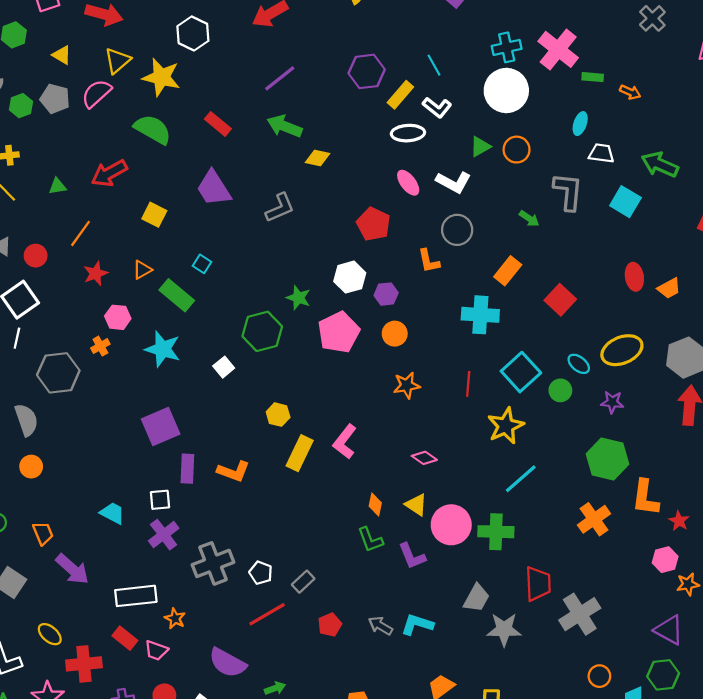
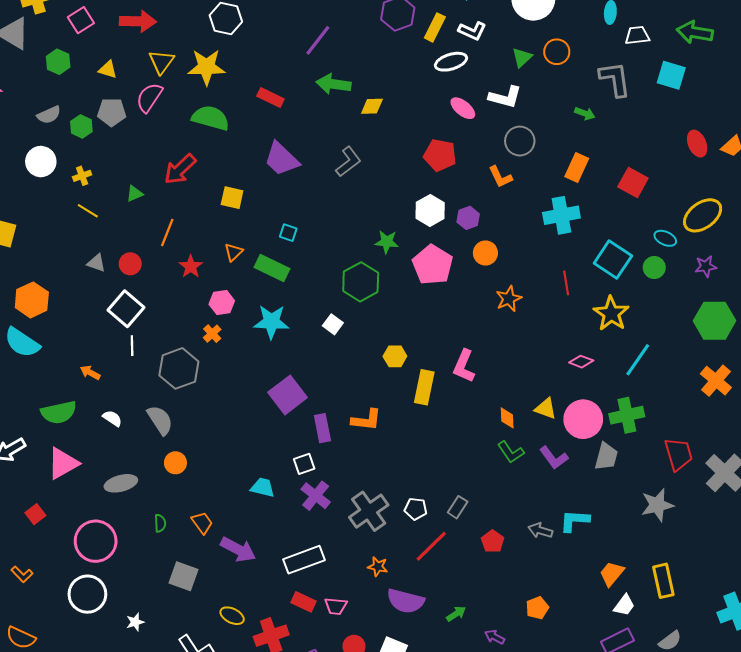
pink diamond: (424, 458) -> (581, 362), moved
gray trapezoid: (476, 598) -> (606, 456), moved
orange star: (175, 619) -> (378, 567), moved

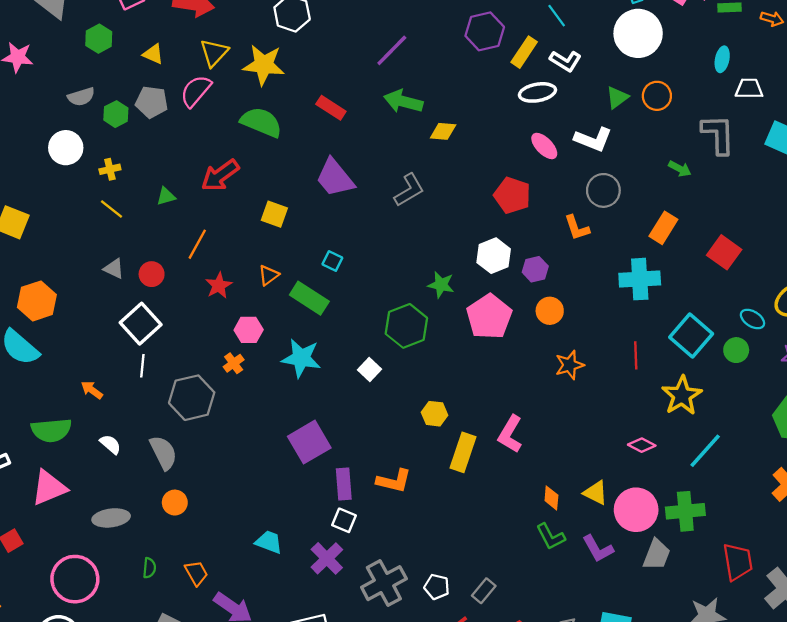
white square: (304, 464) -> (344, 520), moved, turned 35

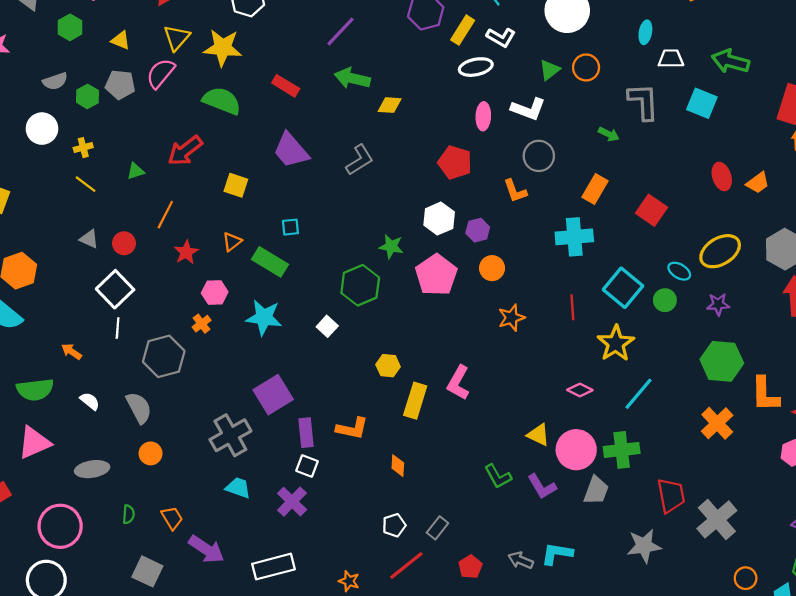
pink ellipse: (544, 146) -> (483, 116), turned 48
cyan square: (332, 261) -> (290, 227), turned -30
orange diamond: (551, 498) -> (398, 466), moved
gray cross: (384, 583) -> (230, 435), moved
white pentagon: (437, 587) -> (394, 525), turned -30

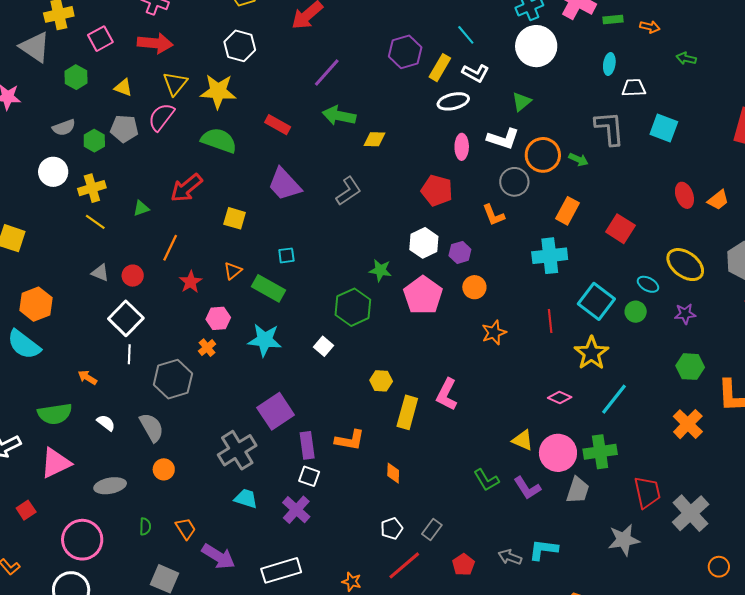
green arrow: (731, 61) -> (686, 58), moved, size x0.6
orange circle: (586, 67) -> (543, 155), moved, size x1.4
yellow cross: (83, 148) -> (92, 188), size x1.5
yellow ellipse: (720, 251) -> (685, 265), turned 69
green hexagon: (722, 361) -> (690, 367), size x0.7

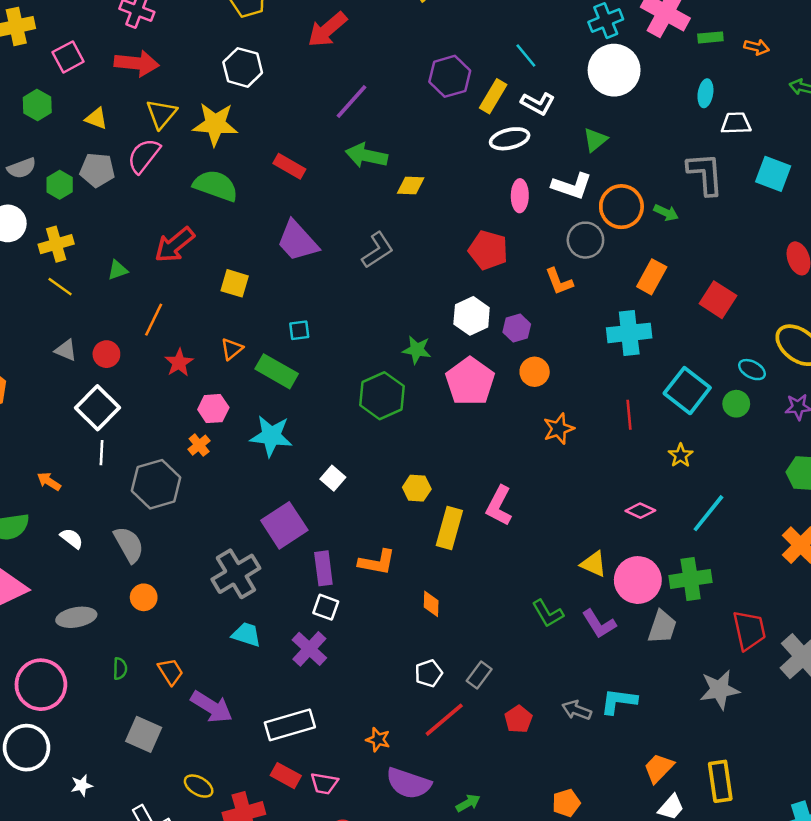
white square: (323, 346) -> (333, 478), moved
yellow star: (591, 353) -> (681, 455), size x0.6

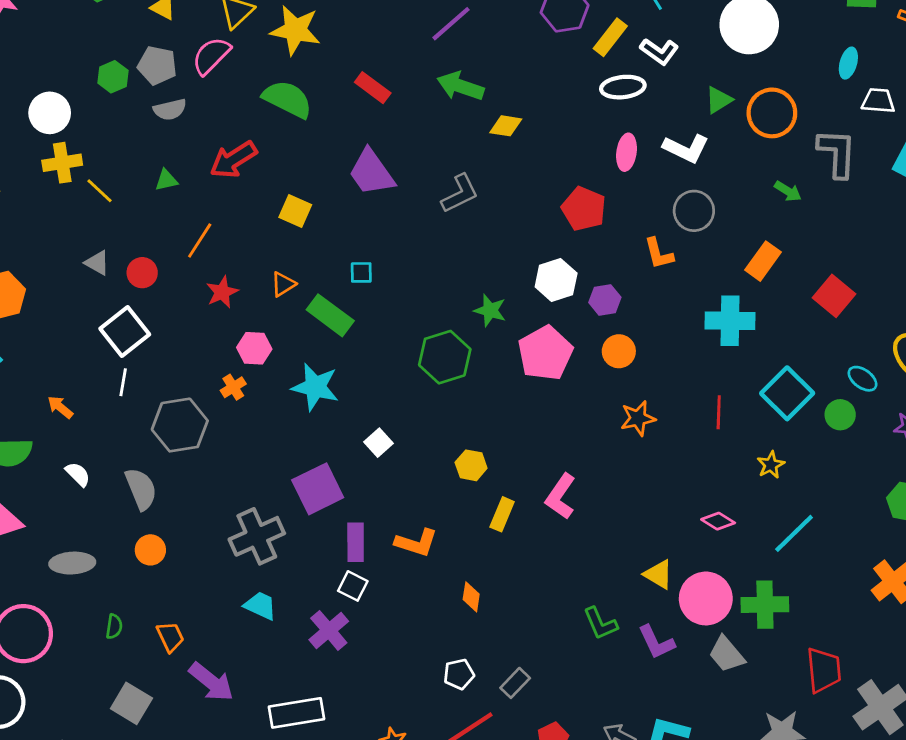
gray semicircle: (22, 168) -> (170, 110), moved
orange circle: (621, 207) -> (772, 113), moved
yellow cross: (56, 244) -> (62, 163), moved
yellow rectangle: (449, 528) -> (502, 514), size x0.7
gray trapezoid: (662, 627) -> (727, 654), turned 114

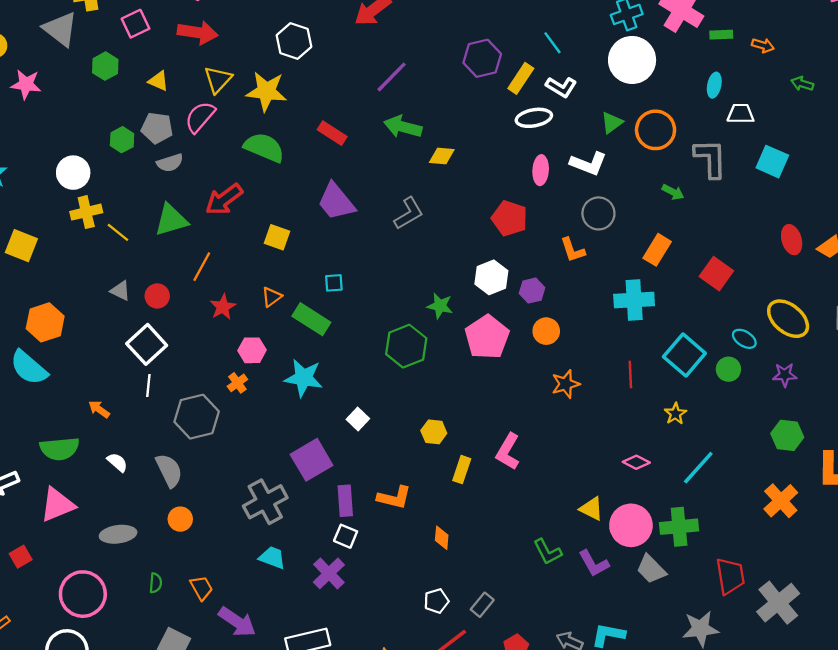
green triangle: (166, 180) -> (171, 220), size x1.8

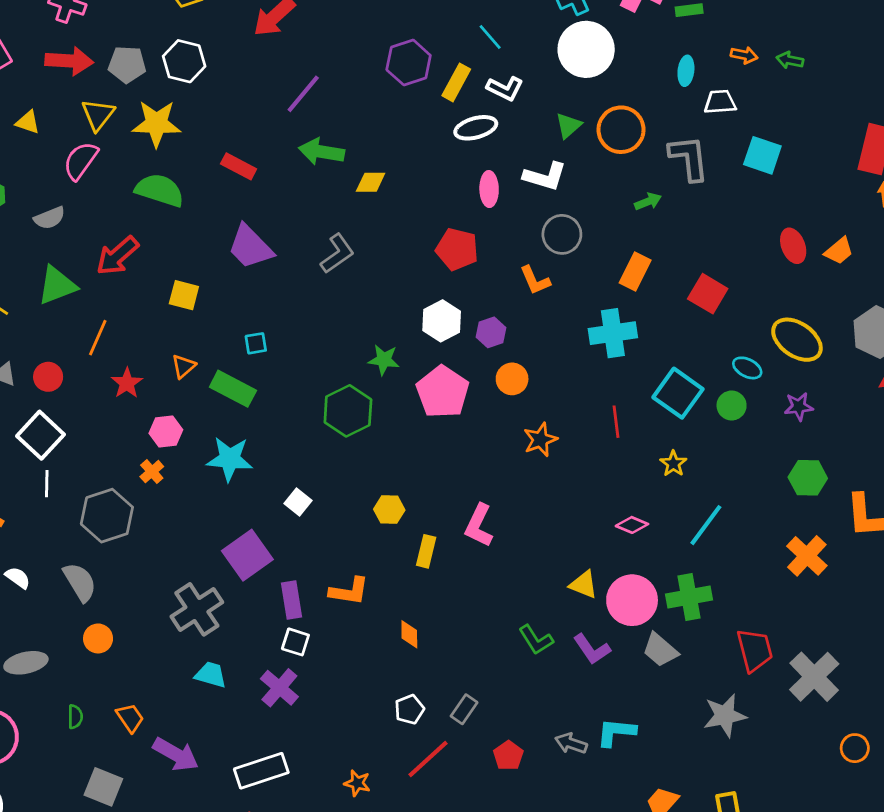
orange arrow: (763, 45) -> (744, 55), moved
gray pentagon: (157, 128) -> (127, 64), moved
green arrow: (673, 192) -> (648, 201), turned -45

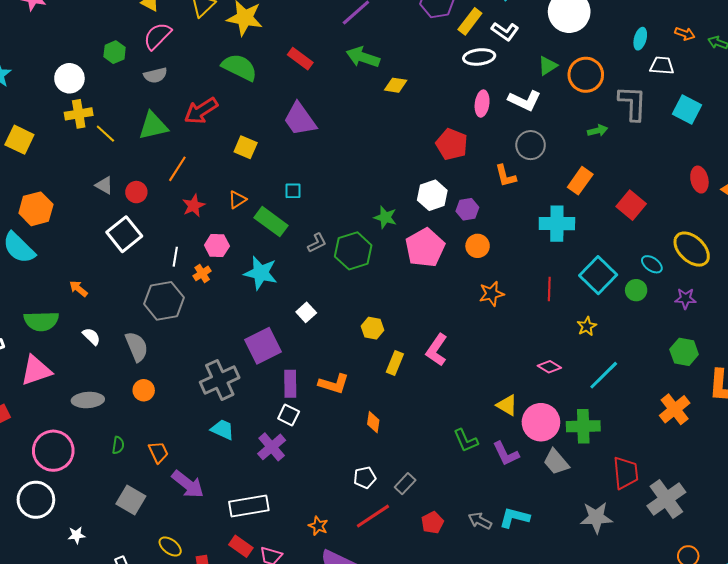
pink semicircle: (81, 161) -> (157, 36), moved
gray L-shape: (337, 254) -> (317, 243), moved, size x0.7
white line: (47, 484) -> (175, 257), moved

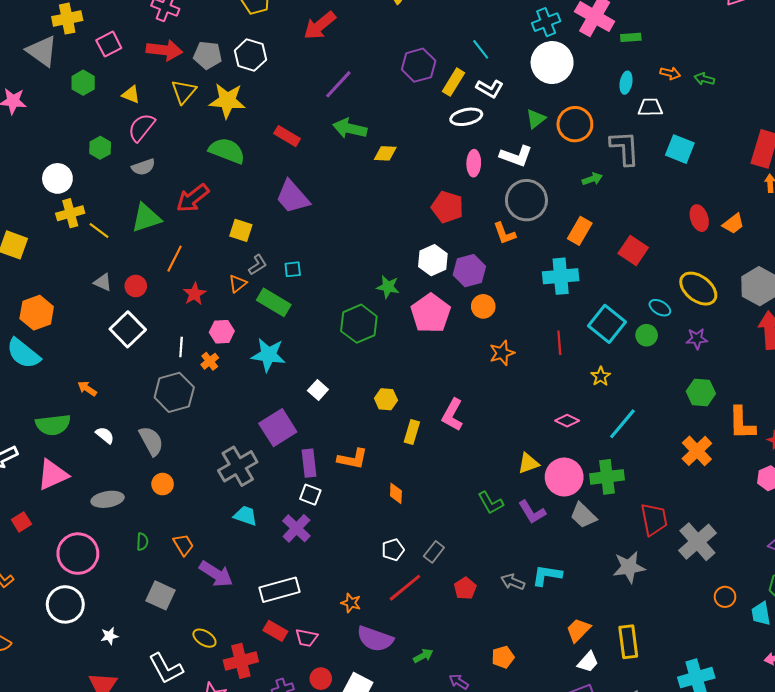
gray circle: (531, 145) -> (526, 200), size x1.4
purple hexagon: (467, 209) -> (469, 271), size x1.4
gray L-shape: (317, 243) -> (258, 265), moved
yellow triangle: (507, 405) -> (528, 463), turned -45

